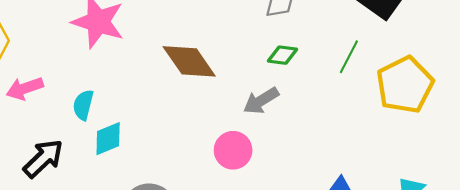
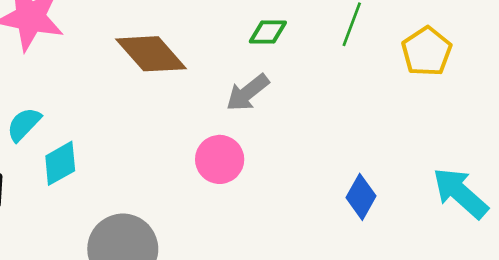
yellow pentagon: (405, 85) -> (427, 51), size x0.7
cyan semicircle: (83, 105) -> (24, 124), turned 36

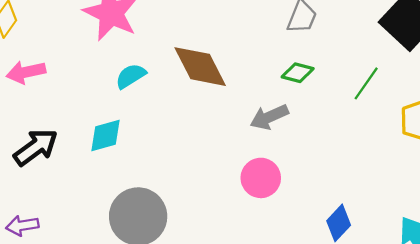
cyan semicircle: (24, 124) -> (131, 76), moved
pink circle: (220, 159) -> (261, 178), moved

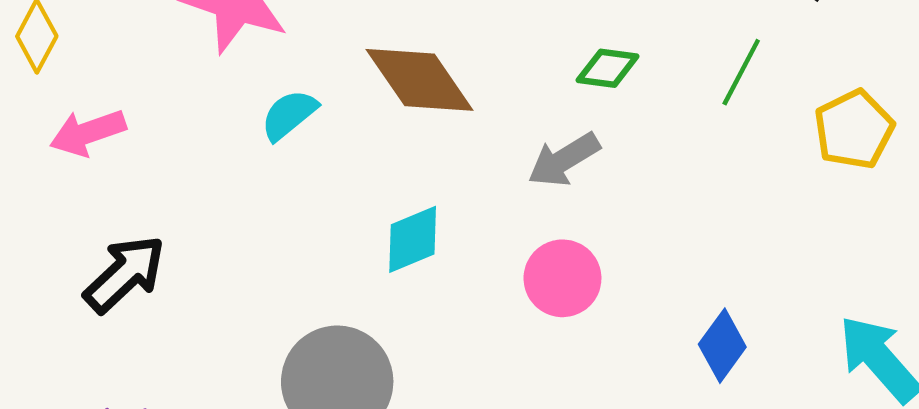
cyan diamond: (105, 136) -> (413, 239), moved

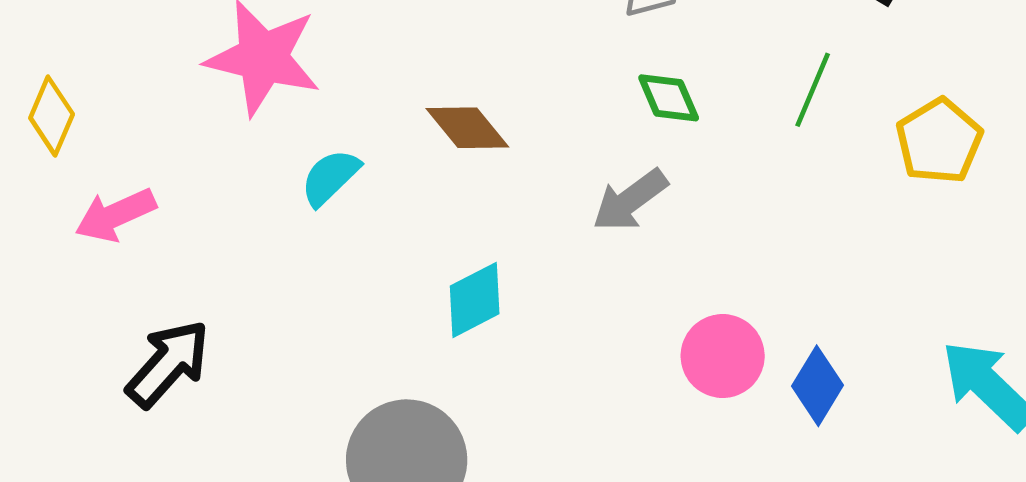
green diamond: (608, 68) -> (669, 98), turned 64
brown diamond: (420, 80) -> (467, 128), size x0.7
pink circle: (562, 278) -> (723, 356), moved

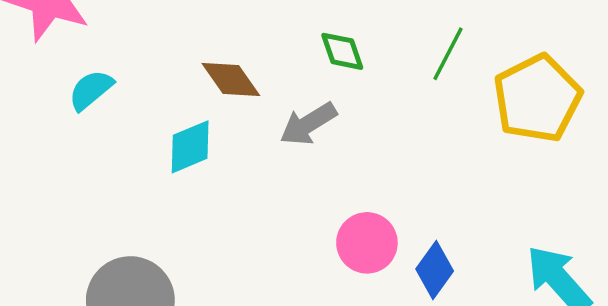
brown diamond: (467, 128) -> (231, 79), moved
yellow pentagon: (939, 141) -> (537, 98), size x1.4
cyan diamond: (475, 300) -> (190, 147), moved

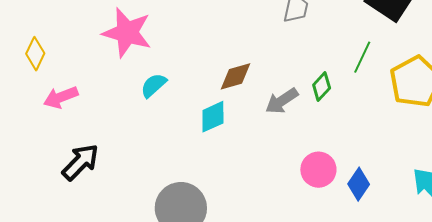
green diamond: (342, 51) -> (322, 87), moved, turned 64
brown diamond: (231, 79) -> (235, 76), turned -69

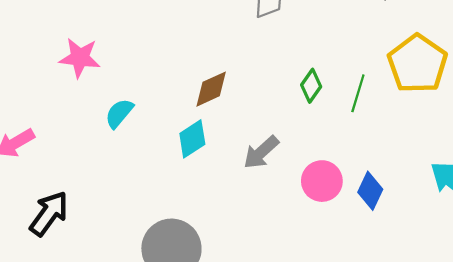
pink star: (127, 33) -> (80, 58), size x0.7
green line: (362, 57) -> (358, 93), moved
gray arrow: (282, 101) -> (261, 152), moved

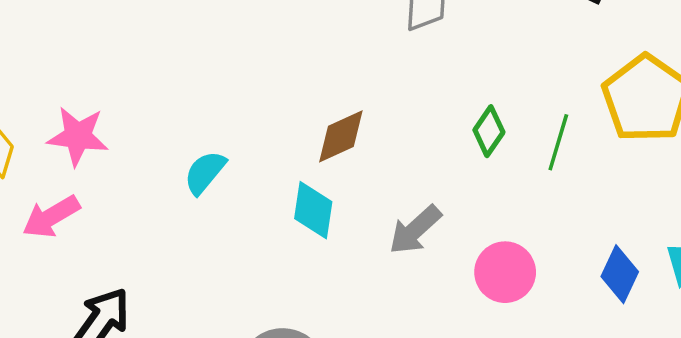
pink star: (80, 58) -> (78, 136), moved
cyan diamond: (192, 139) -> (313, 210), turned -48
blue diamond: (370, 191) -> (620, 274), moved

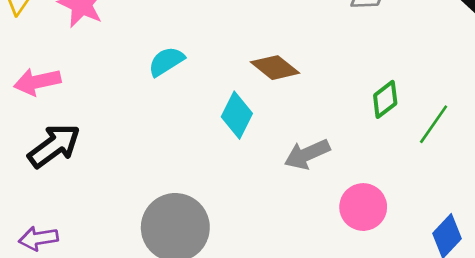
brown diamond: (341, 136) -> (275, 68), turned 45
pink arrow: (51, 217) -> (37, 82), moved

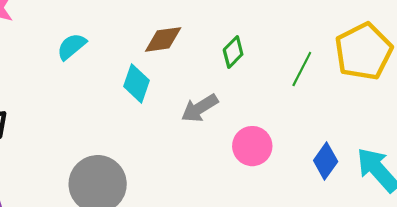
brown diamond: (275, 68) -> (163, 39), turned -39
green diamond: (385, 99) -> (233, 52), moved

